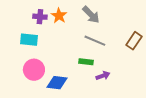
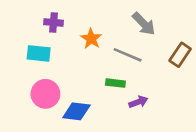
gray arrow: (91, 15) -> (144, 24), moved
orange star: (59, 16) -> (91, 39), moved

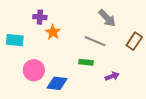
orange star: (91, 39) -> (53, 32), moved
cyan rectangle: (39, 53) -> (15, 40), moved
purple arrow: (138, 102) -> (112, 76), moved

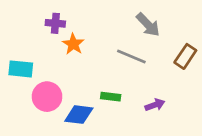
cyan rectangle: (15, 40) -> (21, 69), moved
green rectangle: (86, 62) -> (111, 97), moved

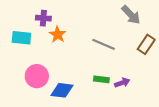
gray arrow: (148, 25) -> (131, 15), moved
cyan rectangle: (21, 69) -> (21, 38), moved
green rectangle: (111, 97) -> (101, 79), moved

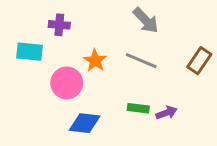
gray arrow: (131, 15) -> (146, 20), moved
orange star: (58, 35) -> (95, 61), moved
pink circle: (37, 76) -> (67, 83), moved

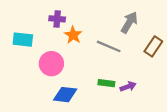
gray arrow: (146, 20) -> (129, 22), moved, turned -105
purple cross: (59, 25) -> (57, 19), moved
orange star: (95, 61) -> (73, 35), moved

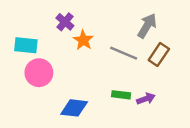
purple cross: (57, 19) -> (65, 22), turned 35
brown rectangle: (153, 46) -> (159, 54), moved
pink circle: (51, 64) -> (39, 73), moved

